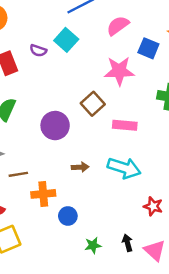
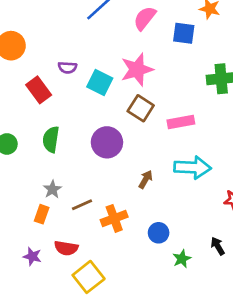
cyan square: (66, 40) -> (100, 82), moved
pink star: (119, 71) -> (137, 70), moved
brown arrow: (80, 167) -> (146, 179), turned -42
blue circle: (68, 216) -> (159, 233), moved

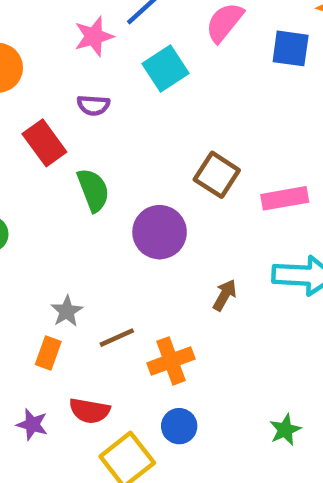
pink star: (137, 70) -> (94, 36), moved, size x0.7
cyan square: (100, 82) -> (165, 68), moved, turned 30
green semicircle: (51, 139) -> (93, 190), moved, turned 150
blue circle: (159, 233) -> (179, 426), moved

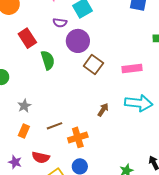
purple semicircle: (93, 105) -> (60, 23), moved
brown square: (217, 175) -> (93, 64), moved
purple circle: (160, 232) -> (78, 41), moved
gray star: (67, 311) -> (24, 106), moved

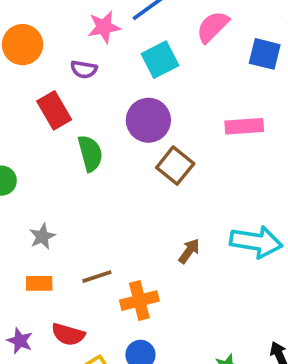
purple semicircle: (60, 23) -> (84, 69), moved
pink rectangle: (132, 69) -> (244, 126), moved
orange rectangle: (24, 131) -> (39, 283), turned 64

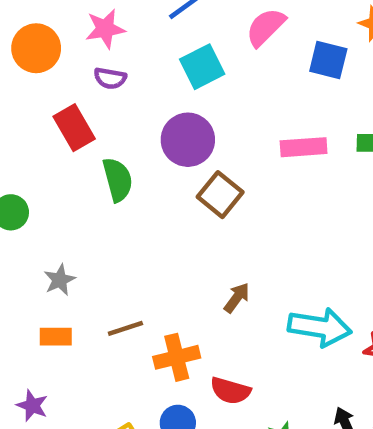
pink star: (104, 27) -> (105, 29), moved
cyan arrow: (256, 242) -> (320, 327), moved
red semicircle: (68, 334) -> (230, 391), moved

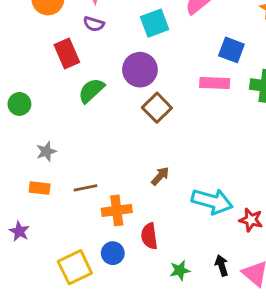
blue square: (328, 60) -> (231, 50), moved
green semicircle: (118, 180) -> (91, 90), turned -124
red semicircle: (230, 391) -> (149, 236), turned 60

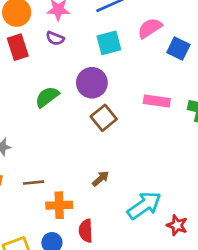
blue square: (231, 50) -> (178, 49), moved
red rectangle: (67, 53) -> (18, 47), moved
cyan arrow: (212, 201) -> (144, 205), turned -56

